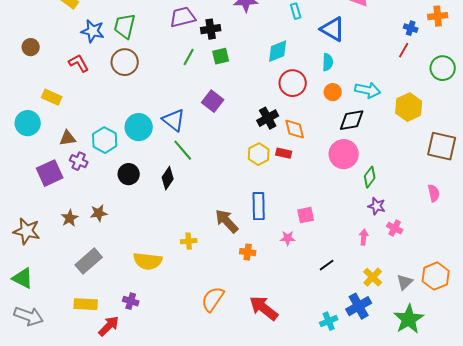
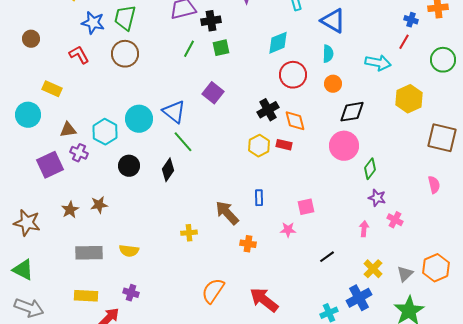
cyan arrow: (368, 90) -> (378, 63), moved
blue rectangle: (259, 206) -> (259, 198), size x0.6
gray rectangle: (89, 261) -> (89, 253), turned 40
yellow semicircle: (148, 261) -> (129, 251), moved, size x0.7

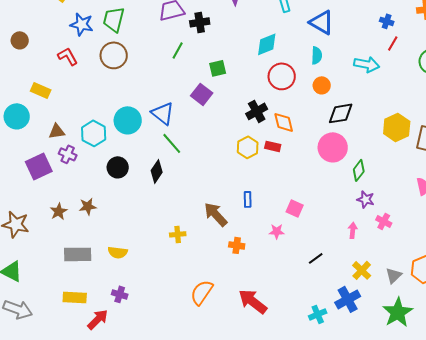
blue cross: (411, 20) -> (387, 21), moved
green square: (221, 48) -> (218, 68), moved
yellow hexagon: (409, 99) -> (397, 127), moved
pink square: (306, 207) -> (295, 208), turned 36

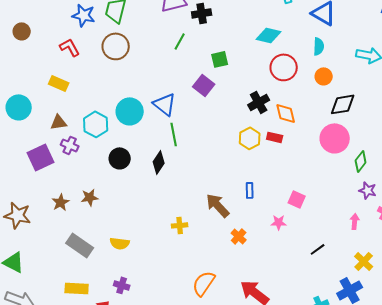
cyan diamond: (267, 44) -> (269, 35), turned 35
yellow rectangle: (41, 90) -> (59, 83), moved
green line: (172, 143) -> (174, 134), turned 30
orange cross: (237, 245) -> (239, 236), turned 35
gray rectangle: (78, 254) -> (80, 245), turned 36

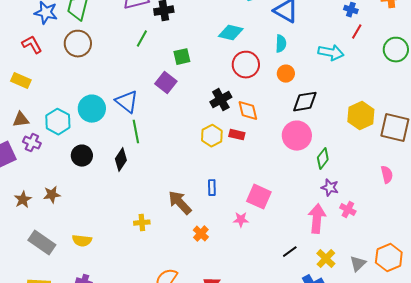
pink square: (297, 199) -> (259, 197), size x1.4
pink arrow: (355, 221) -> (317, 219), size x1.8
black line: (318, 249) -> (290, 252), moved

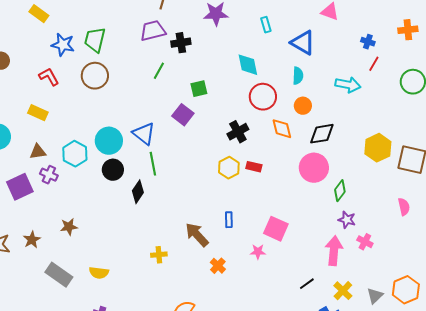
cyan diamond: (231, 33) -> (248, 65), turned 65
orange diamond: (248, 111) -> (282, 129), moved
black circle: (82, 156) -> (113, 170), moved
brown star: (23, 200) -> (32, 240), moved

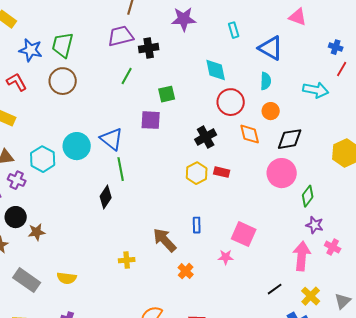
purple square: (183, 115) -> (151, 120), turned -35
black circle: (113, 170) -> (16, 217), moved

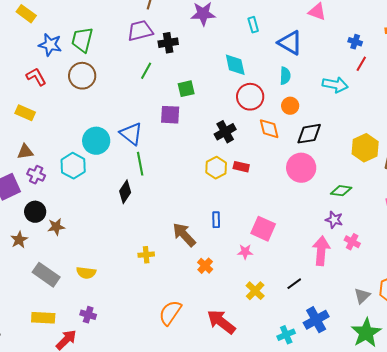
cyan hexagon: (43, 159) -> (73, 166), moved
green diamond: (308, 196) -> (341, 191), moved, turned 60
yellow cross: (311, 296) -> (255, 291), moved

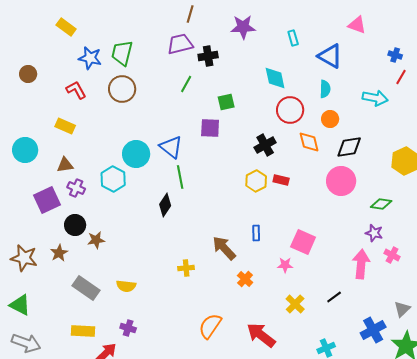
blue cross: (316, 320) -> (373, 330), moved

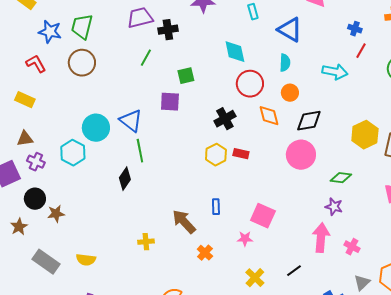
pink cross: (392, 255) -> (352, 247), moved

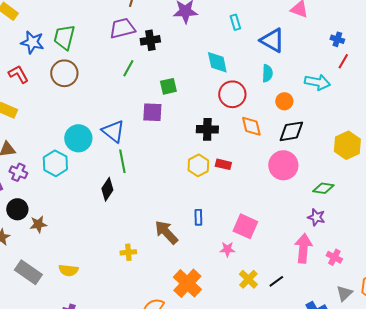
orange circle: (290, 93) -> (284, 101), moved
black cross: (225, 119) -> (207, 129), turned 30
orange cross: (205, 253) -> (187, 283), moved, size x1.8
yellow cross: (255, 278) -> (248, 279), moved

